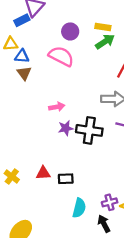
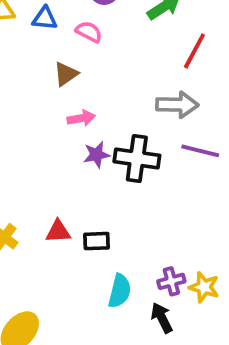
blue triangle: (22, 56) -> (45, 18), moved
pink semicircle: (61, 56) -> (89, 32), size x0.6
brown triangle: (24, 73) -> (66, 74), moved, turned 32

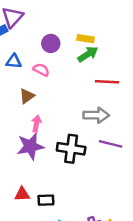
red line: (194, 51) -> (107, 82), turned 65
pink arrow: (81, 118) -> (36, 124), turned -70
purple star: (97, 155) -> (30, 146), moved, size x1.6

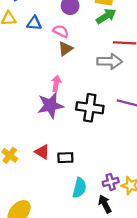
brown triangle: (27, 96) -> (65, 49), moved
gray arrow: (96, 115) -> (110, 61), moved
red triangle: (22, 194) -> (42, 152), turned 35

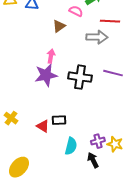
pink semicircle: (61, 31) -> (76, 11), moved
red triangle: (42, 152) -> (43, 126), moved

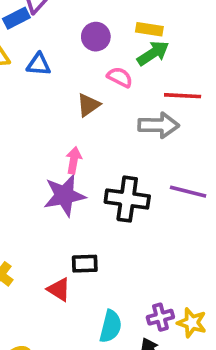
black rectangle: (59, 120) -> (85, 264), moved

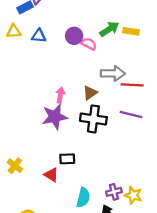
yellow rectangle: (149, 29) -> (131, 31), moved
purple circle: (96, 37) -> (74, 36), moved
red line: (183, 96) -> (132, 85), moved
brown triangle: (88, 105) -> (90, 93), moved

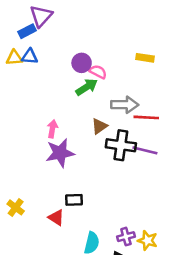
green arrow: (109, 29) -> (87, 87), moved
blue triangle: (39, 36) -> (30, 57), moved
pink arrow: (60, 95) -> (52, 129), moved
black cross: (93, 119) -> (121, 145), moved

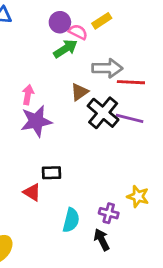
yellow rectangle: (145, 58) -> (102, 21), moved, turned -42
black cross: (121, 145) -> (103, 113), turned 32
purple cross: (126, 237) -> (109, 213), turned 30
yellow star: (148, 240) -> (138, 196), moved

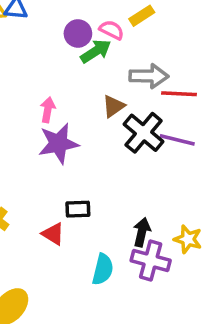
purple circle: (60, 22) -> (78, 33), moved
purple cross: (109, 213) -> (151, 261), size x1.5
black arrow: (102, 240) -> (142, 232), moved, turned 40

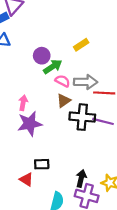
pink semicircle: (112, 30) -> (63, 81), moved
black cross: (144, 133) -> (82, 117), turned -35

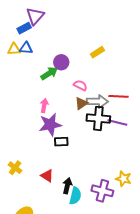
green arrow: (53, 67) -> (49, 73), moved
gray arrow: (86, 82) -> (97, 101), moved
black rectangle: (42, 164) -> (61, 142), moved
black arrow: (81, 178) -> (67, 186), moved

